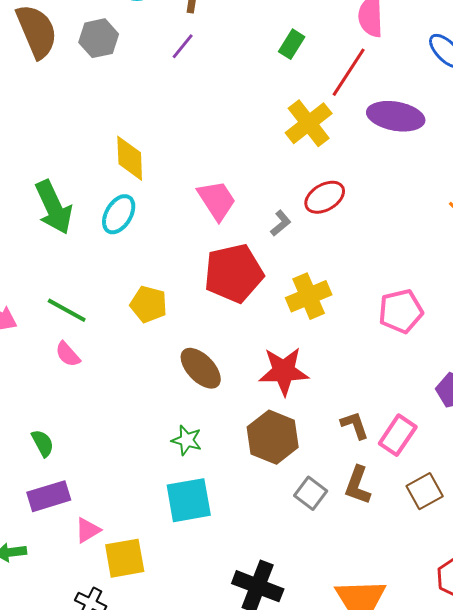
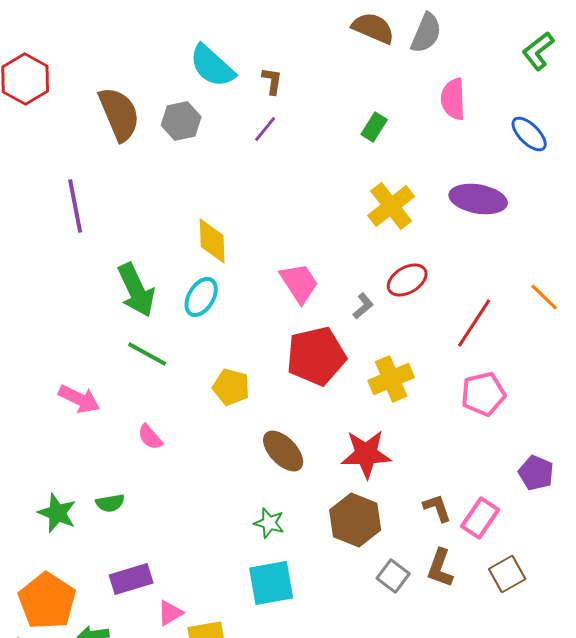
red line: (349, 72) -> (474, 323), moved
green line: (67, 310) -> (147, 354), moved
green semicircle: (43, 443) -> (110, 503), moved, turned 108

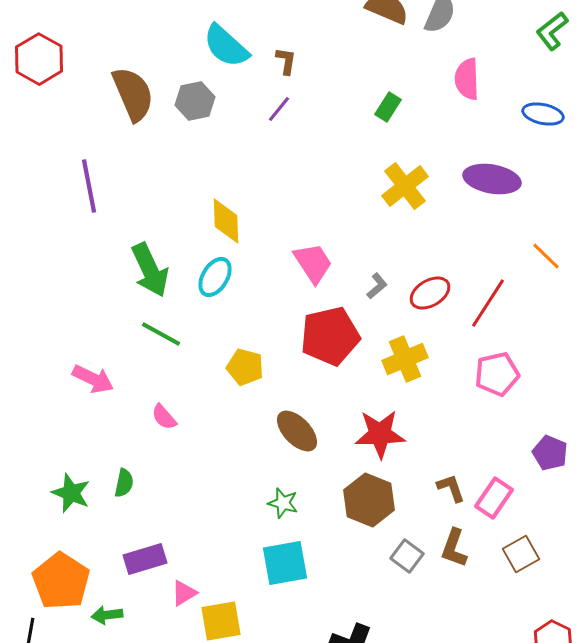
blue ellipse: (529, 134) -> (543, 114), turned -33
red ellipse: (407, 280) -> (430, 293), moved
orange line: (544, 297) -> (546, 256), moved
green semicircle: (110, 503) -> (124, 483), turned -68

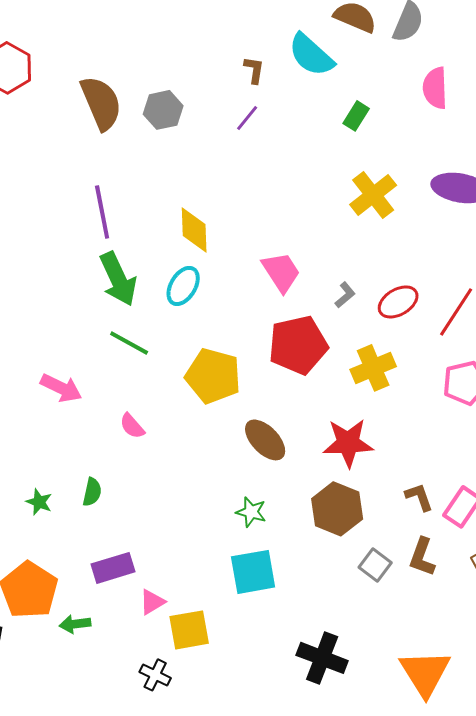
cyan semicircle: (226, 46) -> (311, 55), moved
purple line: (89, 186) -> (102, 212), moved
yellow pentagon: (245, 367) -> (213, 376), size x1.5
green star: (71, 493) -> (39, 502), size x0.7

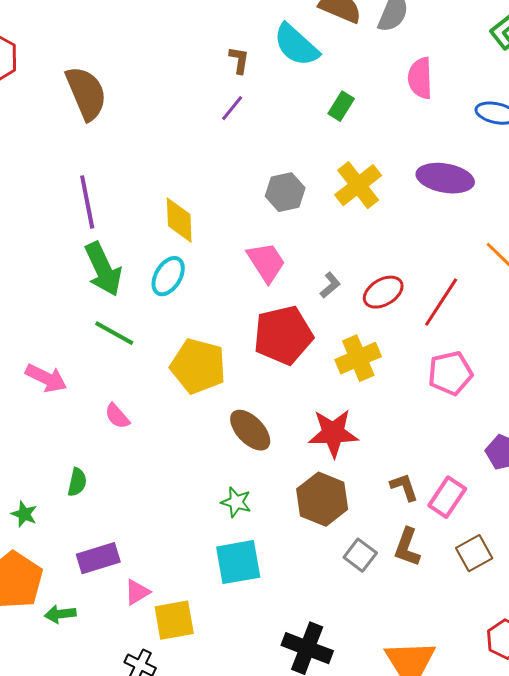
gray hexagon: (163, 110) -> (285, 192), moved
green star: (39, 502) -> (24, 514), moved

